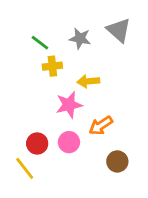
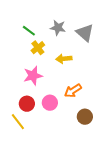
gray triangle: (119, 30) -> (85, 33), moved
yellow cross: (52, 66) -> (38, 48), turned -32
pink star: (69, 105) -> (33, 76), moved

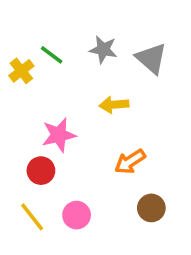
yellow cross: (38, 48) -> (21, 71), moved
pink circle: (50, 103) -> (77, 215), moved
red circle: (27, 104) -> (41, 171), moved

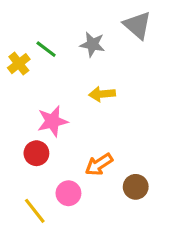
gray triangle: (151, 58) -> (137, 25), moved
orange arrow: (130, 162) -> (99, 164), moved
yellow line: (32, 217) -> (35, 211), moved

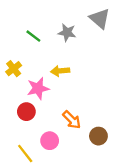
yellow cross: (19, 64) -> (14, 69), moved
yellow arrow: (102, 94) -> (60, 71), moved
orange arrow: (99, 164) -> (72, 120), turned -102

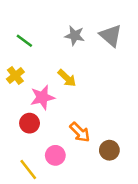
gray triangle: (100, 19) -> (111, 36), moved
green line: (33, 36) -> (24, 41), moved
yellow arrow: (60, 71) -> (67, 78), turned -132

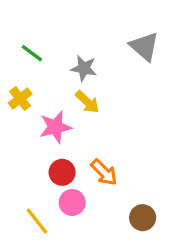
gray star: (75, 36) -> (84, 68), moved
red circle: (30, 123) -> (62, 172), moved
brown circle: (109, 150) -> (143, 218), moved

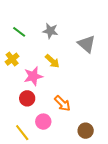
gray triangle: (144, 46) -> (87, 44), moved
gray star: (84, 68) -> (50, 31), moved
red circle: (62, 172) -> (27, 98), moved

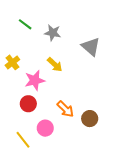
green line: (19, 32) -> (25, 24), moved
brown circle: (86, 131) -> (90, 119), moved

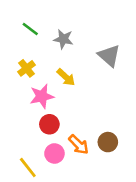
yellow cross: (12, 62) -> (27, 68), moved
red circle: (28, 104) -> (49, 124), moved
orange arrow: (65, 109) -> (79, 145), moved

